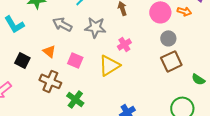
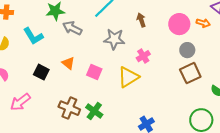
gray arrow: (62, 24) -> (72, 28), moved
brown cross: (50, 81) -> (69, 108), moved

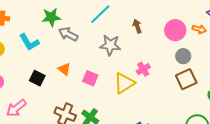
pink cross: (143, 56) -> (143, 69), moved

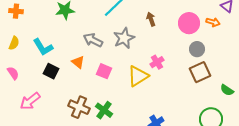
gray arrow: (68, 34) -> (93, 40), moved
cyan L-shape: (29, 42) -> (43, 47), moved
gray star: (110, 45) -> (124, 38), turned -30

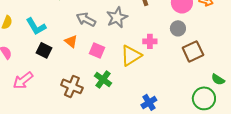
gray circle: (197, 49) -> (178, 28), moved
pink cross: (157, 62) -> (150, 41), turned 32
green semicircle: (227, 90) -> (218, 79), moved
green cross: (104, 110) -> (103, 79), moved

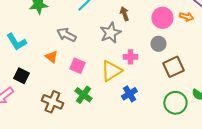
gray star: (117, 17) -> (110, 33), moved
black square: (44, 50) -> (21, 76), moved
green circle: (204, 98) -> (175, 103), moved
blue cross: (149, 102) -> (129, 94), moved

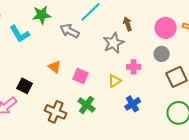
gray arrow: (66, 35) -> (70, 31), moved
cyan L-shape: (16, 42) -> (20, 34), moved
yellow triangle: (111, 71) -> (115, 81), size x0.6

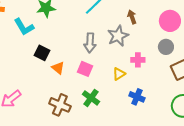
gray arrow: (70, 31) -> (90, 43), moved, turned -114
orange triangle: (55, 67) -> (58, 68), moved
black square: (25, 86) -> (42, 53), moved
blue cross: (133, 104) -> (137, 97), turned -35

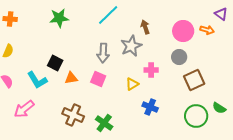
cyan L-shape: (24, 27) -> (37, 80), moved
orange triangle: (58, 68) -> (71, 78), turned -48
green cross: (91, 98) -> (104, 123), moved

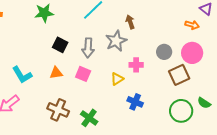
pink circle: (183, 31) -> (192, 53), moved
black square: (55, 63) -> (60, 45), moved

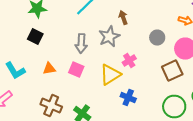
black square: (60, 45) -> (35, 36), moved
gray circle: (164, 52) -> (157, 38), moved
pink cross: (136, 65) -> (129, 60), turned -32
yellow triangle: (117, 79) -> (110, 74), size x1.6

